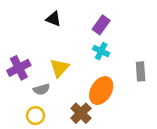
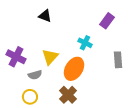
purple rectangle: (101, 25) -> (107, 21), moved
purple cross: (19, 68) -> (16, 57), turned -36
orange ellipse: (101, 91) -> (74, 69), moved

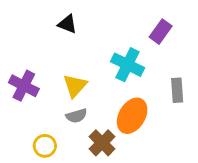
cyan cross: (85, 43) -> (128, 65), size x1.5
orange ellipse: (74, 69) -> (132, 116), moved
gray semicircle: (35, 75) -> (76, 116), moved

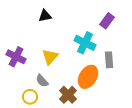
black triangle: (67, 24) -> (45, 16), turned -32
gray rectangle: (177, 90) -> (109, 60), moved
gray semicircle: (76, 116) -> (42, 81), moved, turned 64

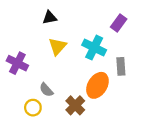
yellow triangle: (50, 57) -> (57, 46), moved

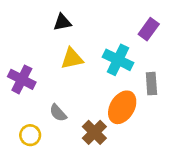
yellow triangle: (57, 46) -> (72, 58), turned 36
yellow circle: (33, 108) -> (30, 135), moved

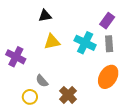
gray rectangle: (151, 84) -> (109, 44), moved
orange ellipse: (122, 107) -> (108, 77), moved
yellow circle: (30, 135) -> (30, 97), moved

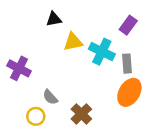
yellow triangle: (52, 42) -> (73, 42), moved
gray rectangle: (109, 44) -> (127, 64), moved

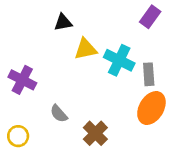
purple rectangle: (128, 25) -> (150, 17), moved
yellow circle: (36, 116) -> (18, 136), moved

